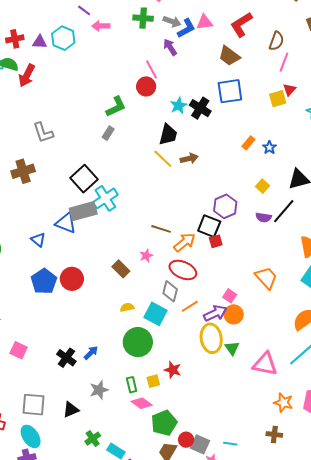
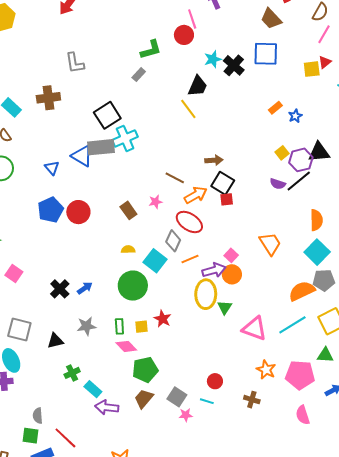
brown arrow: (189, 159) -> (214, 160), moved
purple hexagon: (225, 206) -> (301, 160), moved
red circle: (186, 440) -> (215, 381), moved

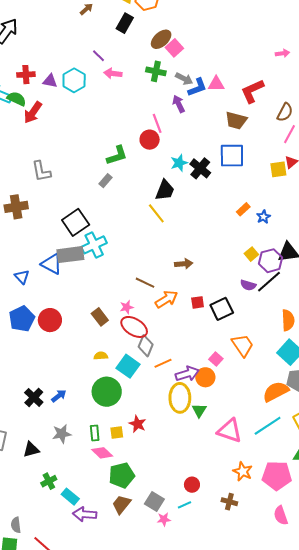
brown trapezoid: (271, 19) -> (236, 120), turned -30
black square: (223, 183) -> (222, 309), moved, turned 35
red ellipse: (189, 222) -> (134, 327), moved
pink square: (231, 255) -> (216, 359), moved
cyan line: (207, 401) -> (184, 505), turned -40

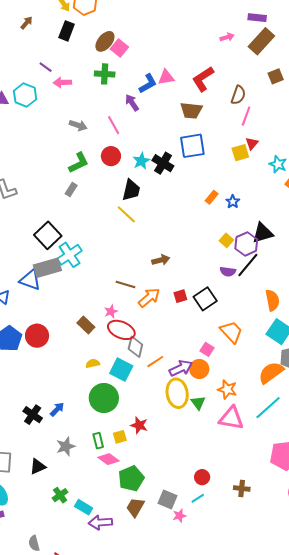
gray arrow: (184, 79) -> (78, 125), moved
red circle: (150, 140) -> (111, 156), moved
orange star: (243, 471) -> (227, 389), moved

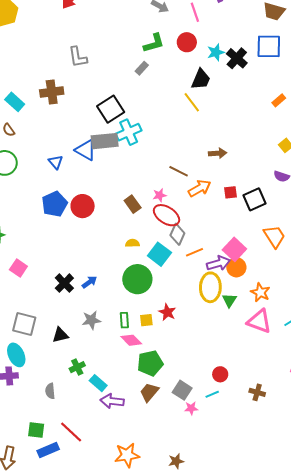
pink square: (207, 349) -> (234, 249), moved, size x1.6
gray semicircle: (34, 543) -> (50, 391), moved

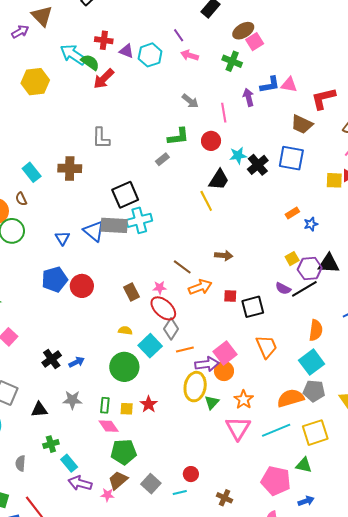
pink triangle: (259, 321) -> (238, 428), turned 32
pink star: (191, 408) -> (107, 495), moved

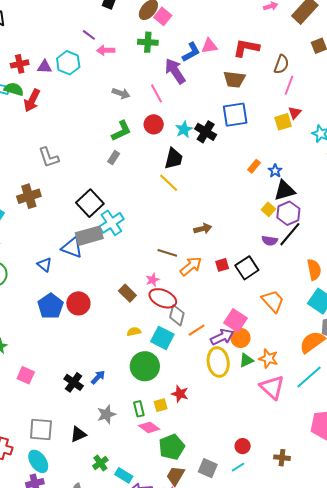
purple arrow: (249, 97) -> (175, 71), size x1.5
red L-shape: (323, 98) -> (246, 48), turned 44
black triangle: (329, 264) -> (285, 190), moved
green triangle: (212, 402) -> (246, 360), moved, turned 42

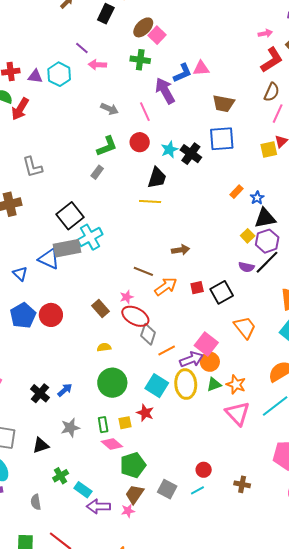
red L-shape: (246, 48) -> (272, 60), moved, turned 132
yellow line: (169, 183) -> (150, 201), turned -45
cyan square: (162, 338) -> (157, 386), moved

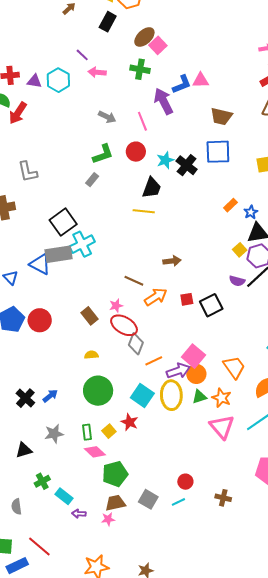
orange trapezoid: (245, 327) -> (234, 367), moved
yellow square: (125, 423) -> (109, 431), turned -32
brown trapezoid: (135, 494) -> (115, 503), turned 40
purple arrow: (98, 506) -> (79, 514), size x0.6

